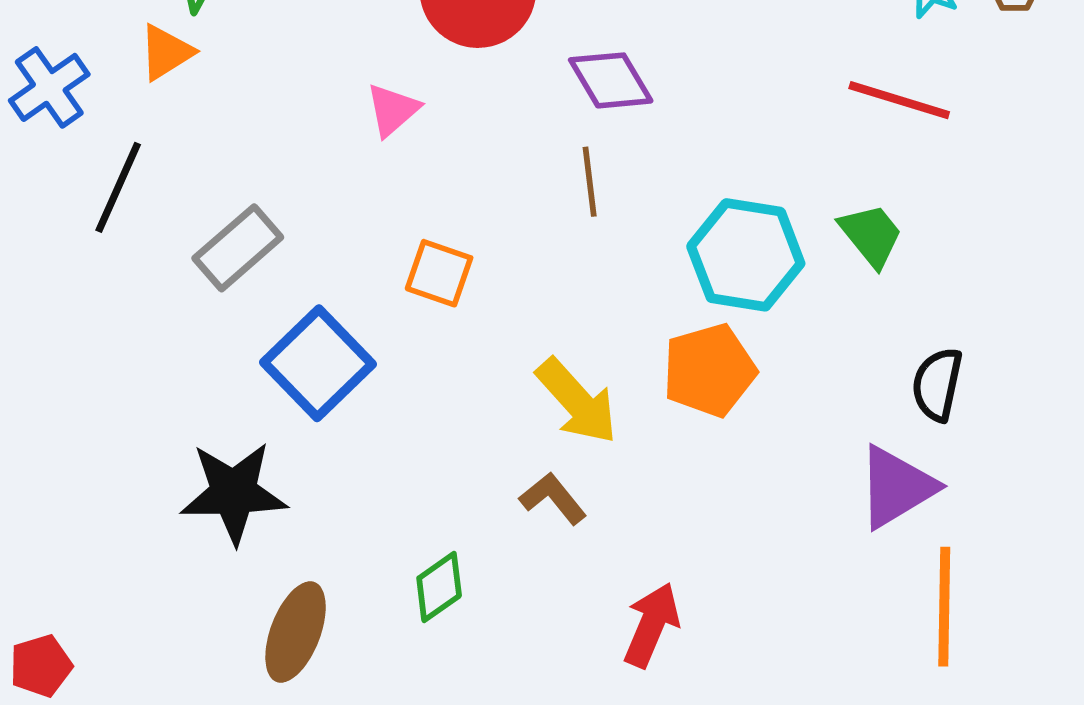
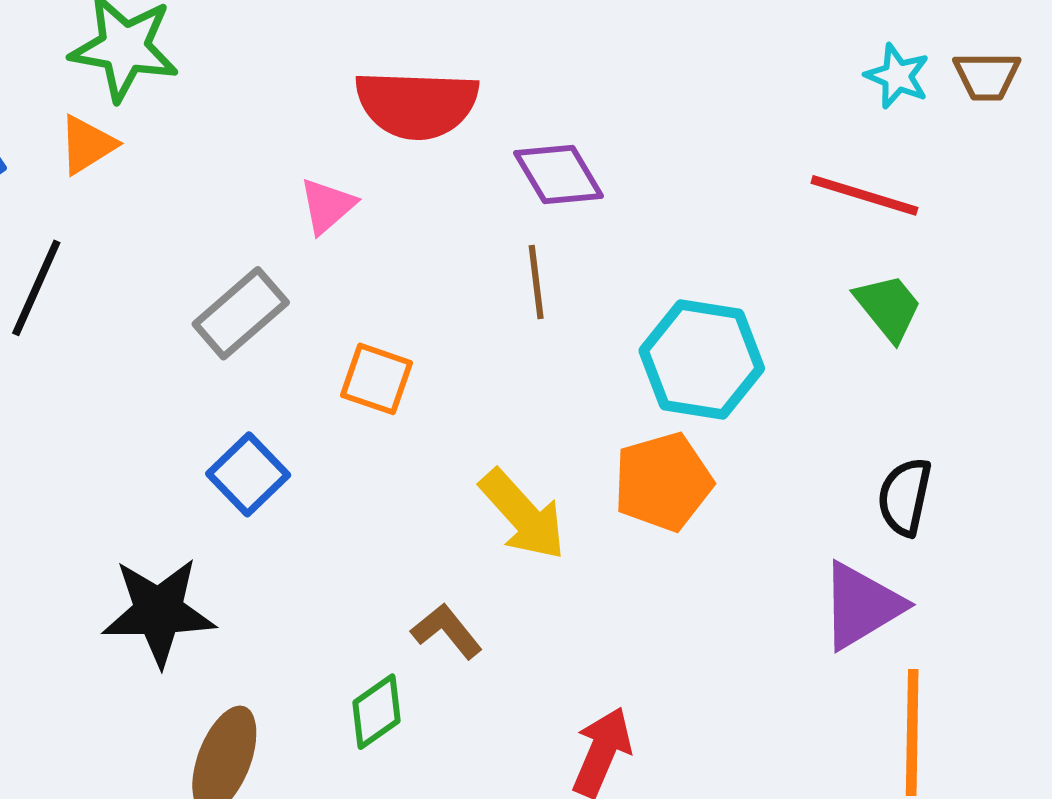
green trapezoid: (871, 235) -> (888, 307), moved
gray rectangle: (238, 248) -> (241, 313), moved
blue square: (318, 363) -> (248, 474), size x0.7
brown L-shape: (553, 498) -> (447, 631), moved

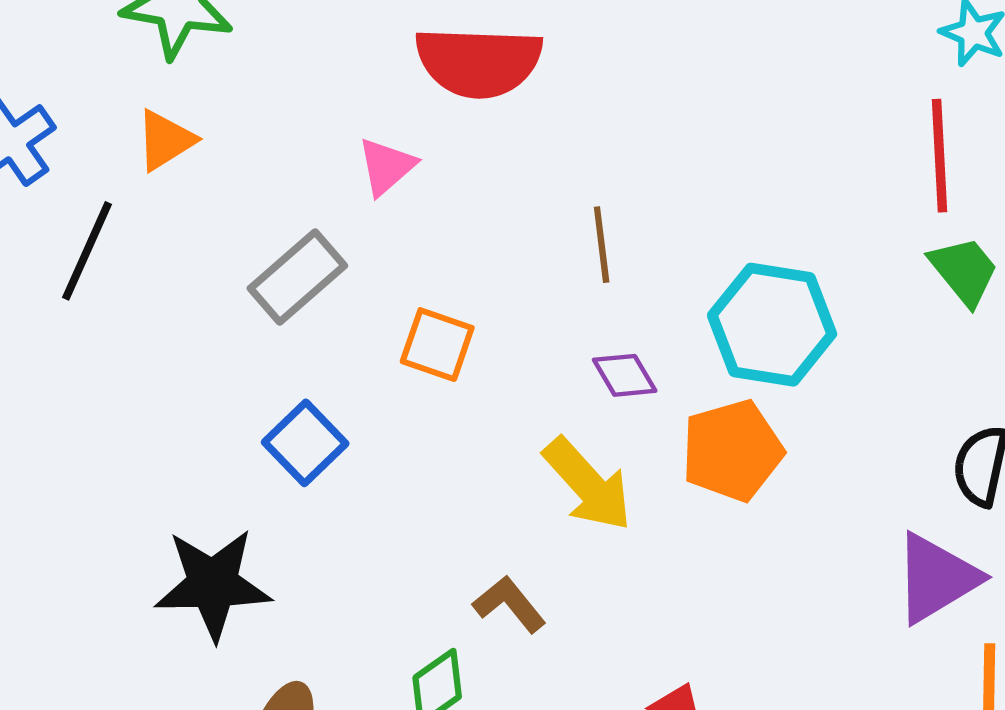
orange triangle: (87, 145) -> (165, 140), moved
purple diamond: (559, 174) -> (625, 375), moved, size x0.7
red line: (864, 195) -> (939, 156), turned 70

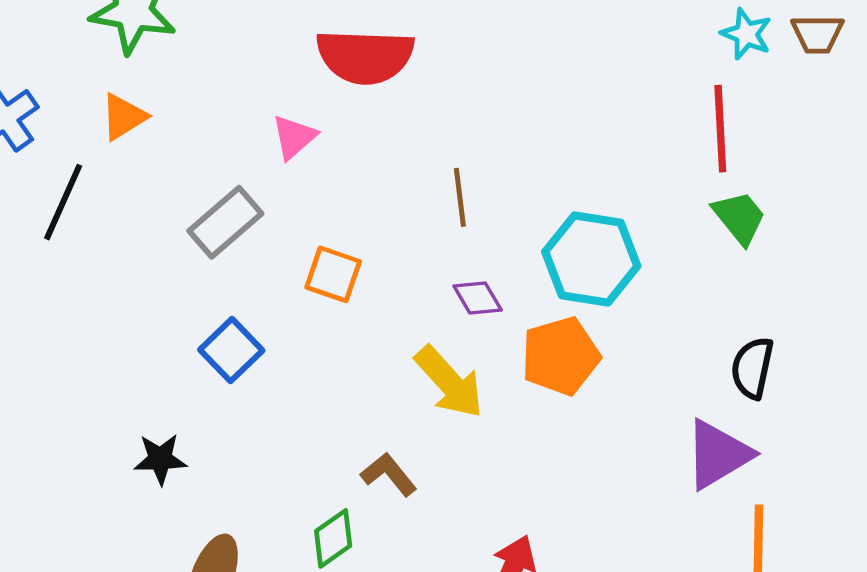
black star: (213, 584) -> (160, 459), size x0.6

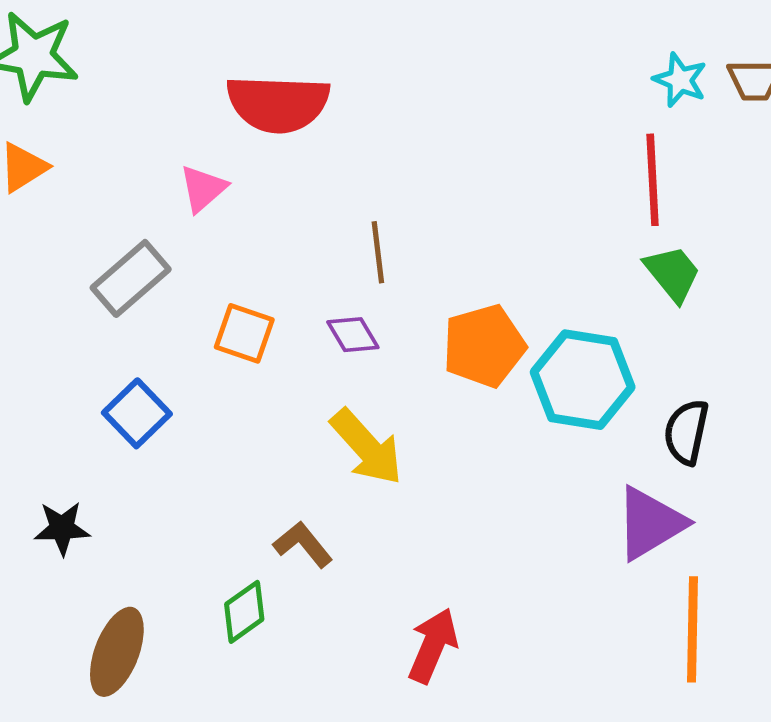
cyan hexagon: (591, 259) -> (583, 380), moved
purple diamond: (478, 298) -> (353, 335), moved
orange pentagon: (560, 356) -> (484, 346), moved

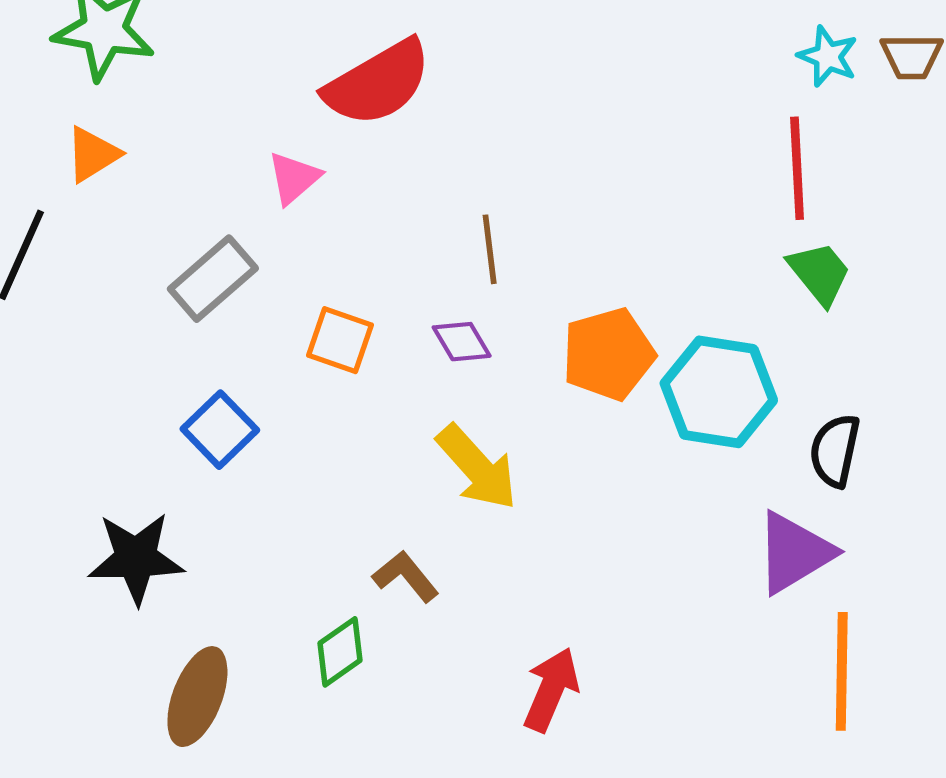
red semicircle: (278, 104) -> (378, 83), turned -32
black star: (62, 528) -> (136, 558), size x1.5

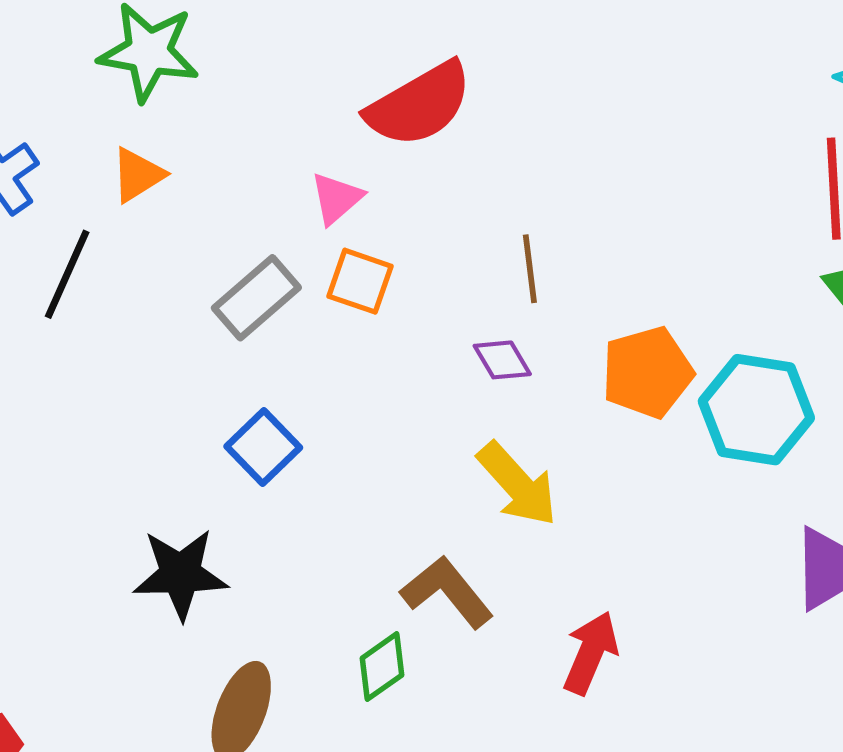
orange square: (340, 340) -> (360, 281), moved
brown L-shape: (406, 576) -> (447, 592), size x1.4
red arrow: (551, 690) -> (591, 653), moved

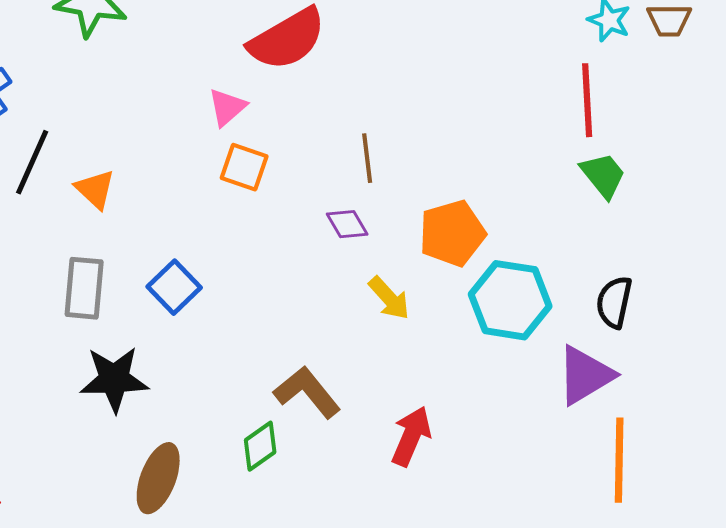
orange triangle: (138, 175) -> (95, 189), moved, turned -45
gray rectangle: (256, 298) -> (84, 288), moved, turned -44
cyan hexagon: (756, 410) -> (510, 300), moved
yellow arrow: (517, 484) -> (389, 298), moved, size x0.7

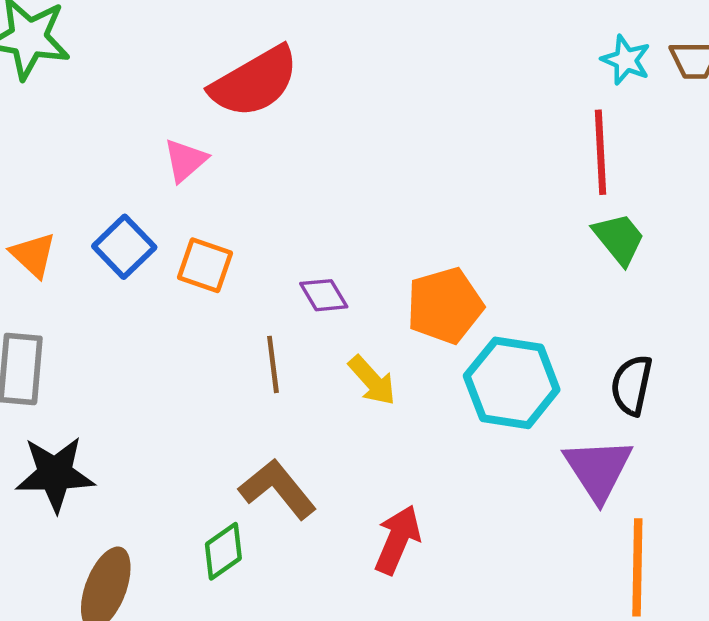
brown line: (367, 158) -> (273, 364), moved
orange square: (244, 167) -> (205, 265), moved
blue square: (174, 287) -> (124, 247), moved
purple triangle: (585, 375) -> (598, 469), turned -32

